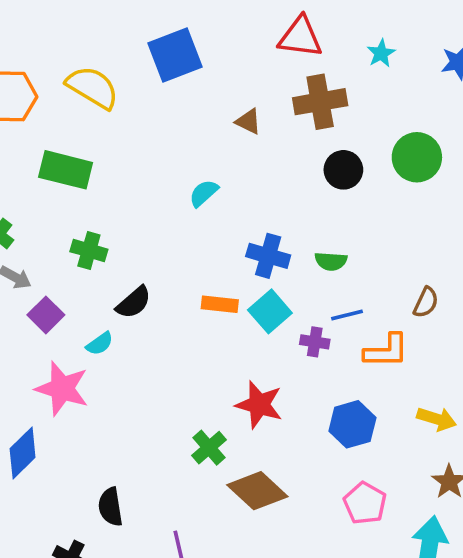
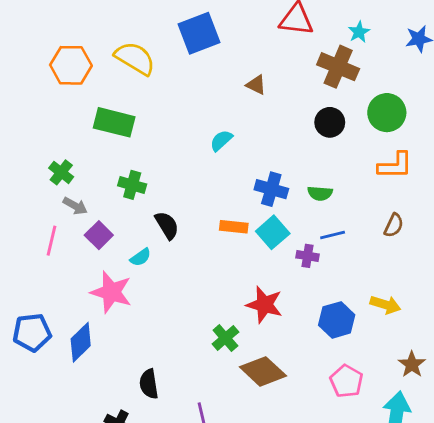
brown cross: (320, 102) -> (338, 67), moved, turned 33
black semicircle: (134, 302) -> (167, 225), turned -80
orange L-shape: (386, 351) -> (395, 165), moved
yellow arrow: (437, 419) -> (385, 305), moved

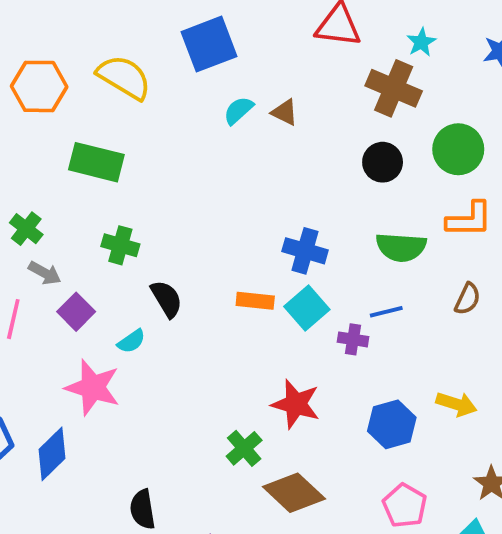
cyan semicircle: (221, 140) -> (239, 110), moved
green semicircle: (320, 193) -> (401, 247), moved, size x1.5

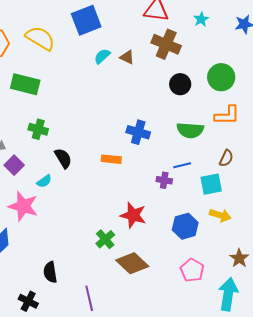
brown cross: (394, 88) -> (166, 44), moved
cyan square: (307, 308) -> (211, 184), moved, turned 30

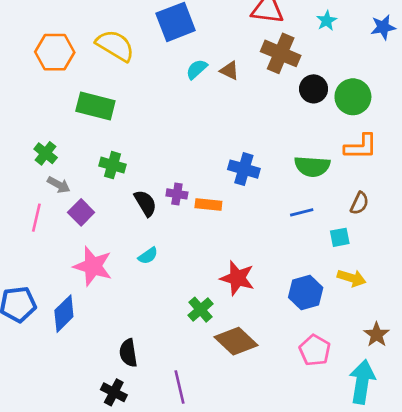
black circle: (180, 84) -> (314, 89), moved
purple cross: (164, 180) -> (177, 194), moved
cyan semicircle: (44, 181) -> (148, 256), moved
cyan square: (211, 184) -> (340, 237), size x0.7
black cross: (28, 301) -> (114, 392), moved

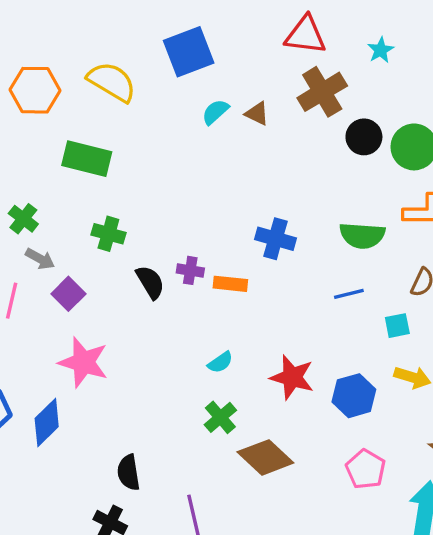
brown cross: (281, 53) -> (322, 92), turned 36
cyan semicircle: (148, 256) -> (220, 362), moved
red star: (237, 278) -> (292, 377), moved

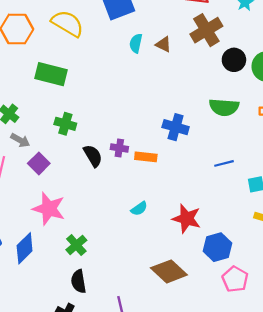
cyan semicircle: (215, 112) -> (136, 43), turned -36
green semicircle: (362, 235) -> (224, 107), moved
blue hexagon: (354, 396) -> (217, 247), moved
green cross: (220, 417) -> (76, 245), moved

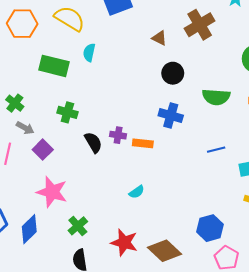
cyan semicircle: (136, 43) -> (89, 53), moved
black circle: (234, 60) -> (173, 73), moved
red star: (187, 219) -> (124, 242), moved

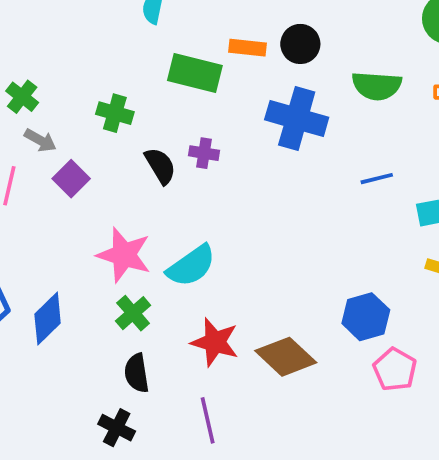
green rectangle: (54, 66) -> (195, 73), moved
blue cross: (171, 116) -> (297, 119), size x1.4
orange rectangle: (143, 143) -> (248, 48), moved
pink star: (52, 192) -> (124, 255), moved
cyan semicircle: (137, 192) -> (191, 266), moved, size x1.8

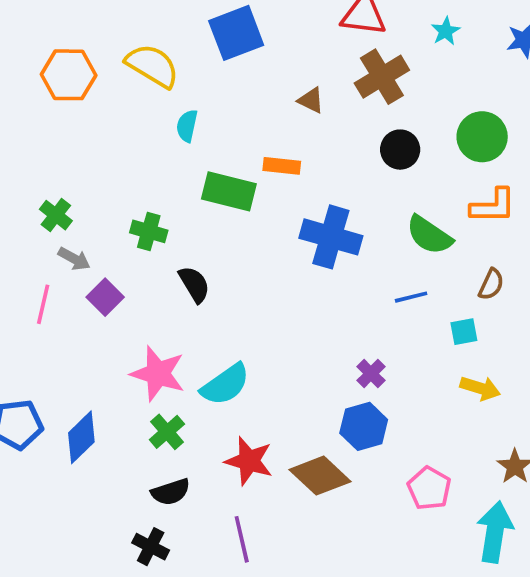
black circle: (300, 44) -> (400, 150), moved
green semicircle: (377, 86) -> (429, 235), moved, turned 30
purple cross: (204, 153) -> (371, 374), moved, turned 36
blue hexagon: (366, 317) -> (364, 426), moved
black semicircle: (137, 373) -> (171, 492), turned -99

